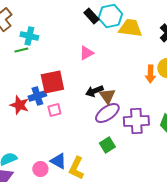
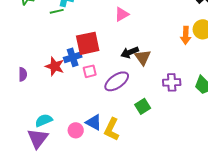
purple ellipse: (107, 113) -> (117, 81), moved
purple cross: (136, 121) -> (172, 82), size x0.7

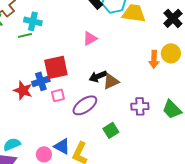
brown triangle: (143, 57) -> (111, 81), turned 42

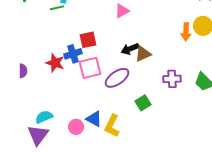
red square: (56, 67) -> (88, 40), size x0.7
pink square: (58, 95) -> (90, 68), size x1.6

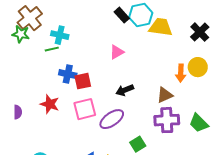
blue cross: (73, 54) -> (68, 74), moved, turned 30
brown triangle: (143, 54) -> (165, 95), moved
purple cross: (172, 79) -> (167, 120), size x1.4

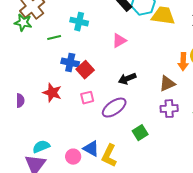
cyan cross: (60, 35) -> (79, 22), moved
red square: (83, 81) -> (85, 70), turned -30
pink square: (85, 109) -> (87, 98), size x0.6
purple cross: (167, 120) -> (169, 109), size x0.7

